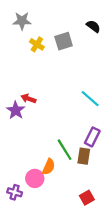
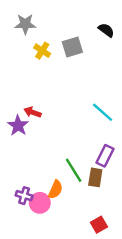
purple cross: (15, 192) -> (24, 196), moved

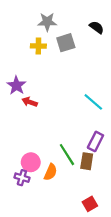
gray star: (25, 24) -> (47, 22), moved
yellow cross: (42, 51) -> (38, 46), turned -32
purple star: (18, 126) -> (16, 85), moved
pink circle: (40, 203) -> (31, 162), moved

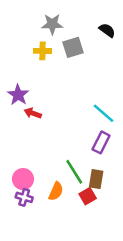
purple rectangle: (95, 141) -> (101, 142), moved
pink circle: (31, 162) -> (23, 179), moved
red square: (90, 204) -> (88, 196), moved

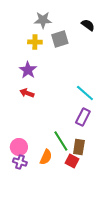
purple star: (18, 95) -> (28, 70), moved
red square: (88, 196) -> (72, 161), turned -32

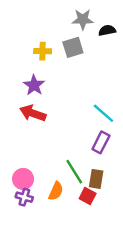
gray star: (43, 20) -> (83, 19), moved
black semicircle: (88, 25) -> (107, 30), turned -48
red arrow: (27, 93) -> (33, 113), size x1.5

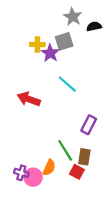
gray star: (83, 19) -> (73, 17), turned 30
purple star: (34, 85) -> (50, 53), moved
cyan line: (103, 113) -> (67, 84), moved
pink circle: (23, 179) -> (33, 177), moved

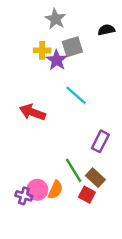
gray star: (73, 17) -> (55, 19), moved
brown rectangle: (84, 157) -> (95, 178), turned -56
pink circle: (33, 177) -> (37, 190), moved

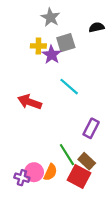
red square: (87, 195) -> (79, 177), size x1.5

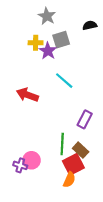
green line: (67, 155) -> (62, 144), turned 35
orange semicircle: (50, 172) -> (69, 180), moved
red square: (79, 177) -> (73, 164), turned 35

